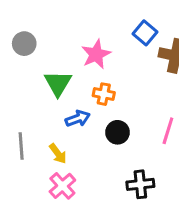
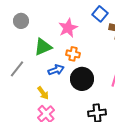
green triangle: (58, 83) -> (43, 47), turned 36
black circle: (117, 132) -> (82, 79), size x1.5
gray line: (21, 146) -> (17, 69), moved, turned 42

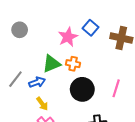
blue square: (100, 14) -> (90, 28), moved
green triangle: (43, 47) -> (51, 64), moved
blue arrow: (56, 70) -> (37, 82), moved

